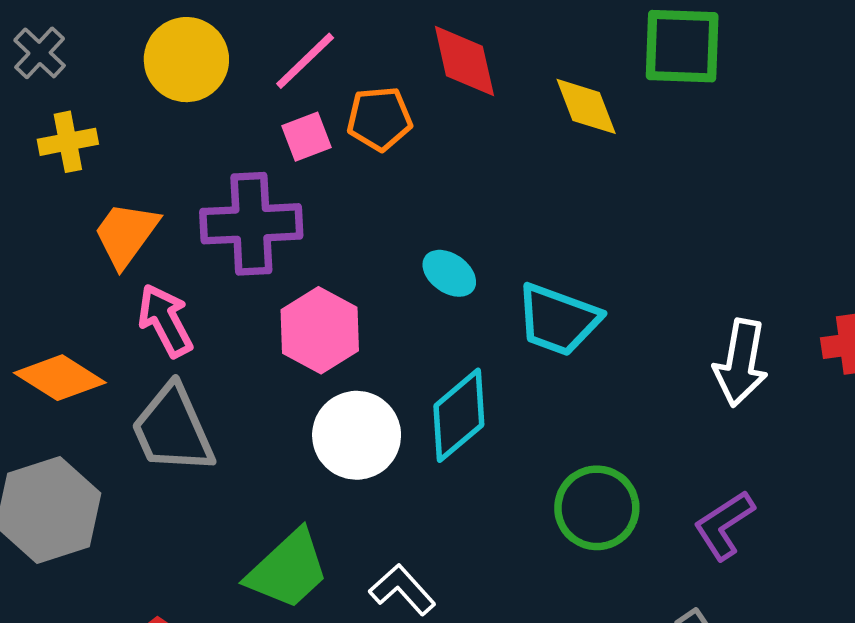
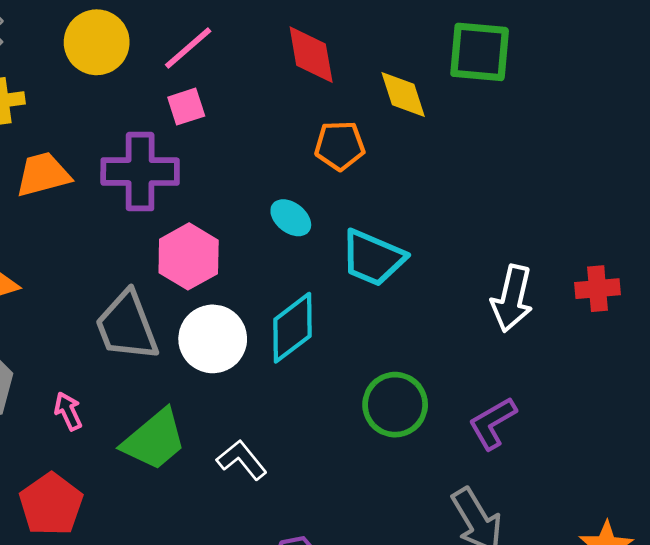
orange pentagon: (379, 119) -> (340, 146), moved
orange trapezoid: (126, 234) -> (43, 175), turned 36
pink arrow: (165, 320) -> (68, 411), moved, size x0.7
gray trapezoid: (173, 429) -> (127, 326), moved

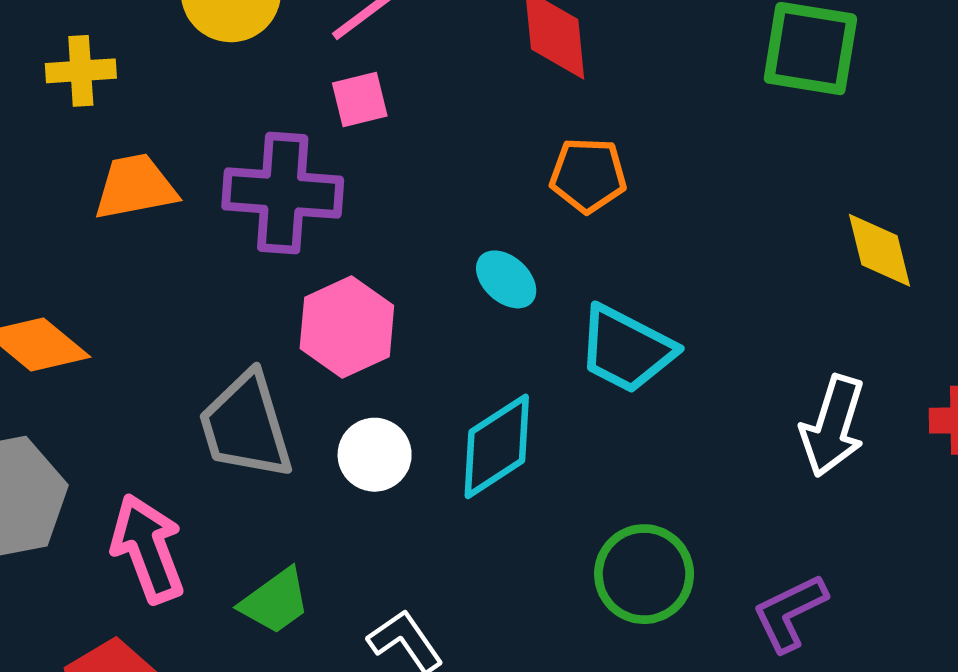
yellow diamond: (403, 95) -> (880, 250), moved
white circle: (213, 339) -> (375, 455), size x0.7
pink arrow: (68, 411) -> (148, 549), size x1.8
green trapezoid: (154, 440) -> (275, 601), size x0.7

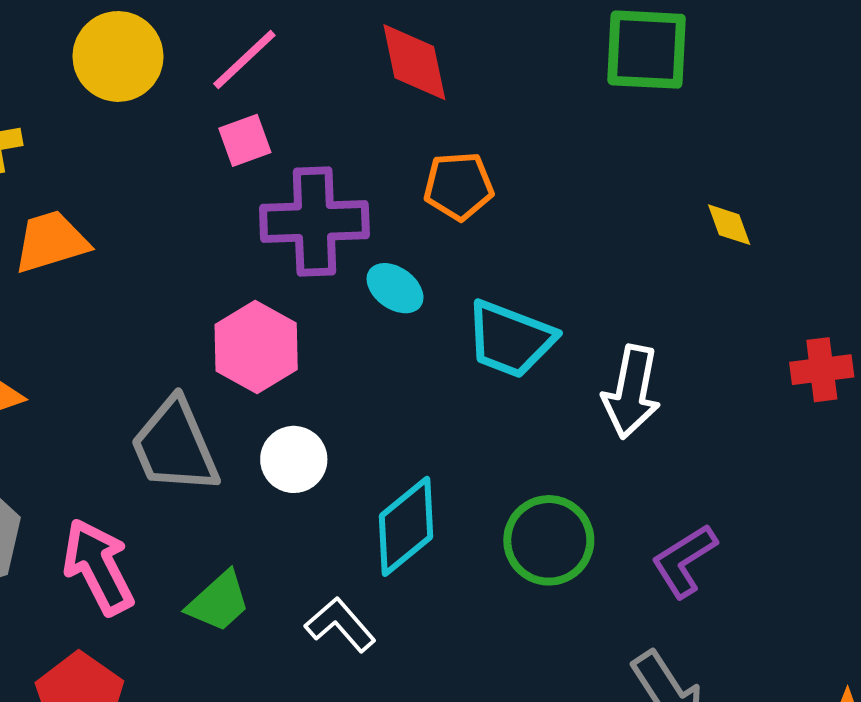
purple cross: (283, 193) -> (314, 221), moved
yellow diamond: (880, 250) -> (729, 225), size x0.7
white arrow: (833, 426) -> (632, 392), moved
cyan diamond: (497, 446) -> (406, 526), moved

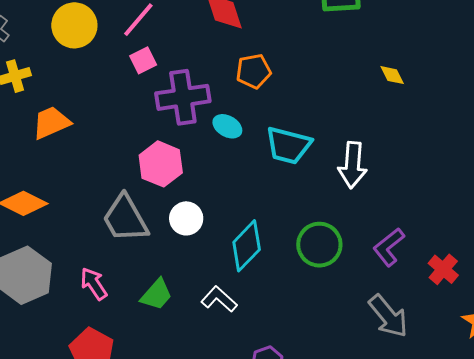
red cross: (822, 370) -> (443, 269), moved, turned -36
pink arrow: (98, 567) -> (94, 284), size x0.7

